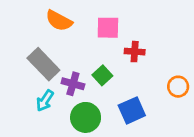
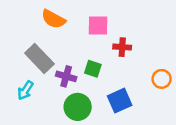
green square: (102, 75) -> (93, 69), turned -30
cyan arrow: (45, 101) -> (25, 90), moved

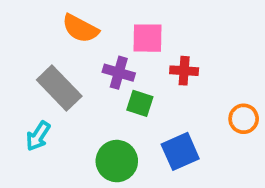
purple cross: (66, 76) -> (119, 73), moved

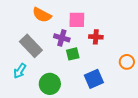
green square: (140, 103) -> (73, 54), turned -32
green circle: (117, 161) -> (50, 84), moved

